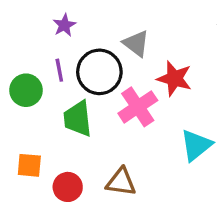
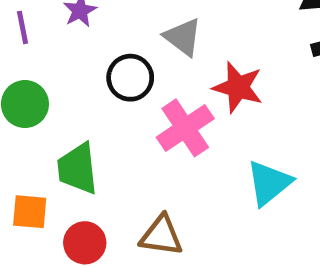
purple line: (59, 70) -> (23, 27), moved
black circle: (99, 72) -> (130, 78), size x0.7
green trapezoid: (78, 119) -> (78, 169), moved

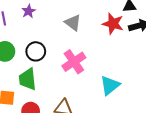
black circle: (130, 78) -> (36, 51), moved
red star: (238, 87) -> (113, 24), moved

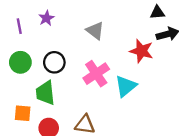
red star: (113, 24) -> (142, 51), moved
cyan triangle: (110, 85) -> (126, 86), moved

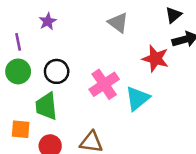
black triangle: (157, 13) -> (173, 15), turned -35
purple line: (19, 26) -> (18, 42), moved
gray triangle: (95, 31) -> (118, 23), moved

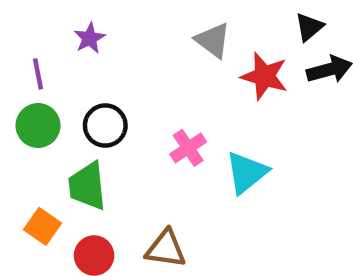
red star: (155, 59) -> (264, 76), moved
pink cross: (104, 84) -> (188, 148), size x0.7
orange square: (21, 129) -> (42, 226), turned 30

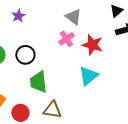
red star: (264, 76) -> (92, 45), moved
pink cross: (188, 148) -> (66, 39), moved
green trapezoid: (87, 186) -> (38, 82), moved

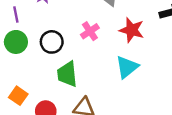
pink cross: (66, 39) -> (90, 31), moved

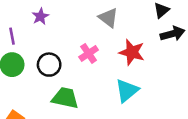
green trapezoid: (67, 74) -> (65, 98), turned 108

